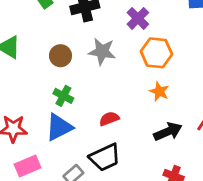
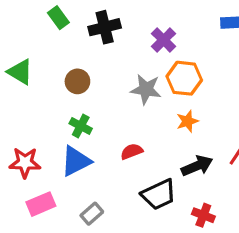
gray star: (102, 51) -> (146, 89), moved
orange star: (159, 92) -> (187, 121), turned 30
black trapezoid: (105, 157) -> (159, 195), moved

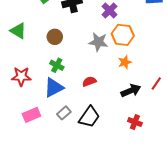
red star: (25, 163) -> (21, 76), moved
black trapezoid: (159, 195) -> (89, 117), moved, turned -30
gray rectangle: (92, 214) -> (64, 113), moved

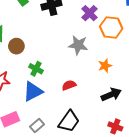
orange hexagon: (123, 35) -> (111, 28), moved
brown circle: (55, 37) -> (16, 46), moved
gray rectangle: (64, 113) -> (37, 125), moved

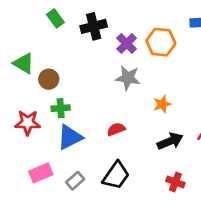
purple cross: (90, 13) -> (127, 44), moved
orange hexagon: (111, 28) -> (161, 42), moved
green cross: (36, 69) -> (61, 108), moved, turned -32

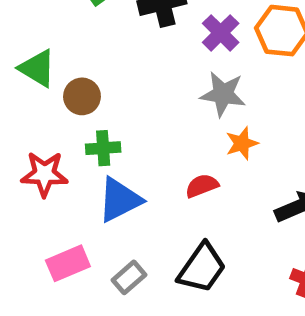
orange star: (162, 104) -> (242, 143), moved

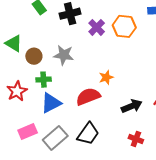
gray star: (223, 94) -> (64, 55), moved
red star: (44, 174) -> (17, 91), turned -30
red semicircle: (202, 186) -> (88, 97), size x1.6
gray rectangle: (129, 277) -> (55, 138), size x1.6

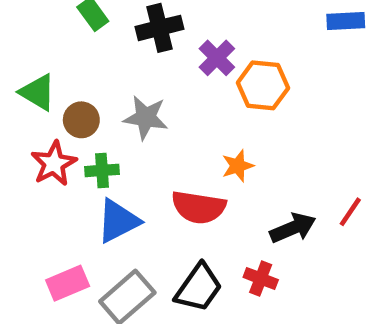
orange hexagon: (124, 26) -> (263, 85), moved
red star: (17, 91) -> (54, 164), moved
red semicircle: (88, 97) -> (199, 207), turned -150
red cross: (136, 139) -> (261, 278), moved

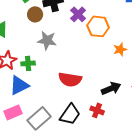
brown circle: (81, 120) -> (35, 14), moved
orange star: (238, 166) -> (120, 49), moved
blue triangle: (118, 221) -> (19, 85), moved

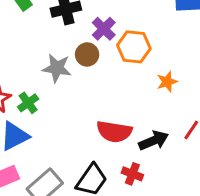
brown circle: (35, 14) -> (87, 54), moved
green cross: (28, 63) -> (28, 103), turned -32
red semicircle: (70, 79) -> (114, 132), moved

